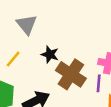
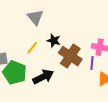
yellow line: (13, 59) -> (32, 48), moved

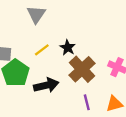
gray triangle: (35, 17) -> (36, 14), moved
purple line: (92, 63) -> (87, 102), moved, turned -32

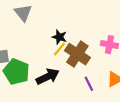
yellow line: (42, 50) -> (59, 49), moved

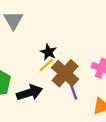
purple line: (89, 84) -> (74, 92), moved

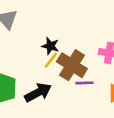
purple line: (74, 92) -> (84, 83), turned -63

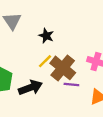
black star: (50, 46) -> (46, 36), moved

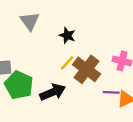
purple line: (71, 85) -> (111, 92), moved

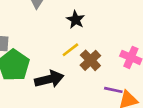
brown cross: (86, 69) -> (90, 60), size x0.7

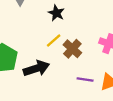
purple line: (113, 90) -> (85, 79), moved

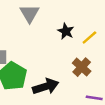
yellow line: (54, 41) -> (89, 37), moved

